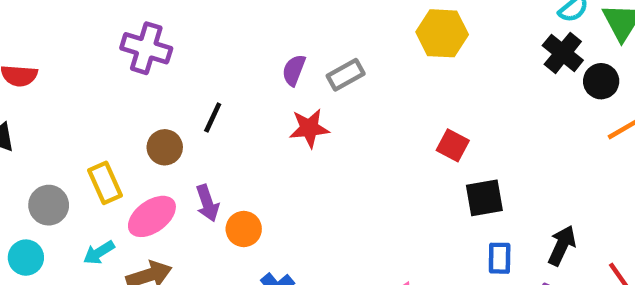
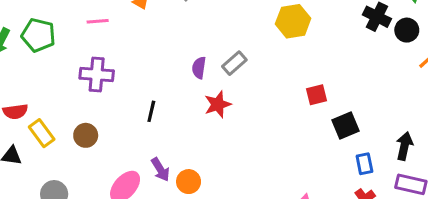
red square: (453, 145) -> (317, 95), turned -30
brown circle: (165, 147) -> (86, 135), moved
yellow rectangle: (105, 183) -> (42, 133), moved

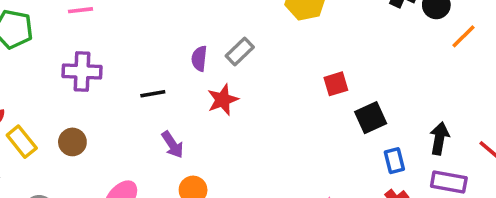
black line: (151, 111) -> (153, 94), moved, turned 70
purple arrow: (160, 170) -> (173, 145), moved

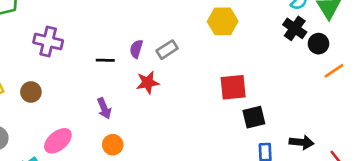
red square: (336, 84) -> (233, 87), size x1.5
black line: (153, 94) -> (105, 60), moved
black arrow: (439, 138) -> (302, 142), turned 75

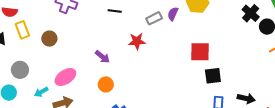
purple semicircle: (136, 49) -> (173, 14), moved
black line: (105, 60) -> (115, 11), moved
purple arrow: (104, 108) -> (102, 57), turned -35

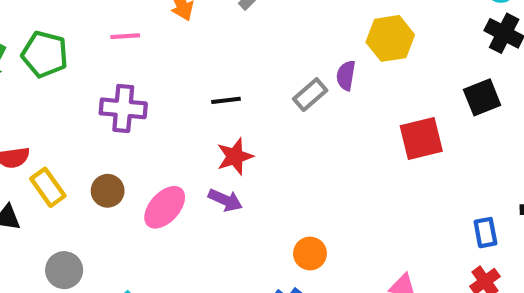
red star: (137, 41) -> (235, 157), moved
black square: (213, 76) -> (482, 97), moved
pink ellipse: (65, 77) -> (165, 207), moved
orange circle: (106, 84) -> (310, 254), moved

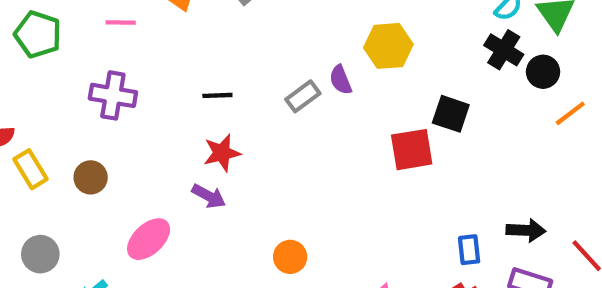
purple semicircle: (346, 75) -> (341, 80), turned -36
black square: (482, 97) -> (451, 114), moved, turned 36
pink ellipse: (165, 207) -> (149, 239), moved

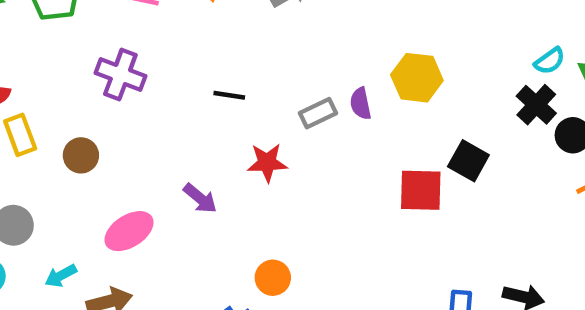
red star: (222, 153) -> (267, 163), moved

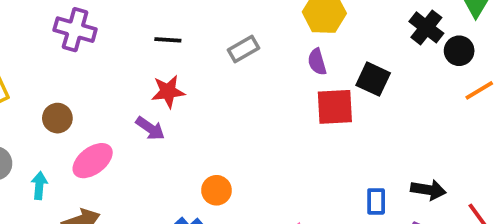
purple semicircle: (361, 104) -> (317, 62), moved
brown circle: (81, 155) -> (57, 118), moved
red star: (267, 163) -> (168, 91), moved
cyan arrow: (61, 276) -> (39, 186), moved, turned 128

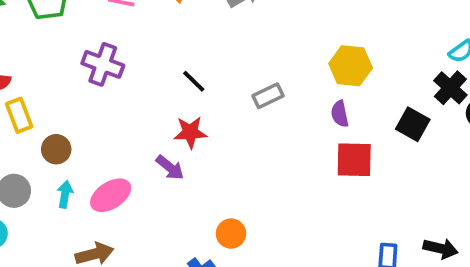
black line: (168, 40) -> (194, 81), turned 36
black square: (373, 79) -> (413, 124), moved
brown circle: (57, 118) -> (56, 149), moved
cyan arrow: (39, 186) -> (65, 194), moved

